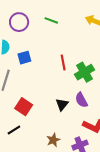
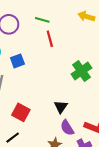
red line: (63, 62) -> (50, 39), moved
purple semicircle: (81, 100) -> (67, 128), moved

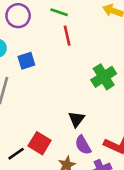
red square: (21, 112) -> (40, 143), moved

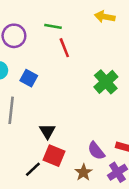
blue square: (26, 61) -> (29, 78), turned -35
black triangle: (76, 119) -> (47, 131), moved

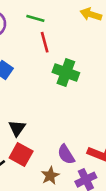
green cross: (106, 82) -> (66, 73), moved, turned -35

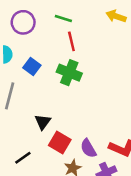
green cross: (66, 73) -> (69, 73), moved
red square: (21, 155) -> (60, 143), moved

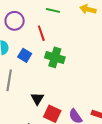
green line: (63, 19) -> (53, 10), moved
red line: (71, 41) -> (41, 33), moved

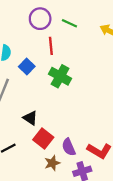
purple circle: (15, 21) -> (40, 19), moved
black triangle: (37, 99) -> (30, 118), turned -40

